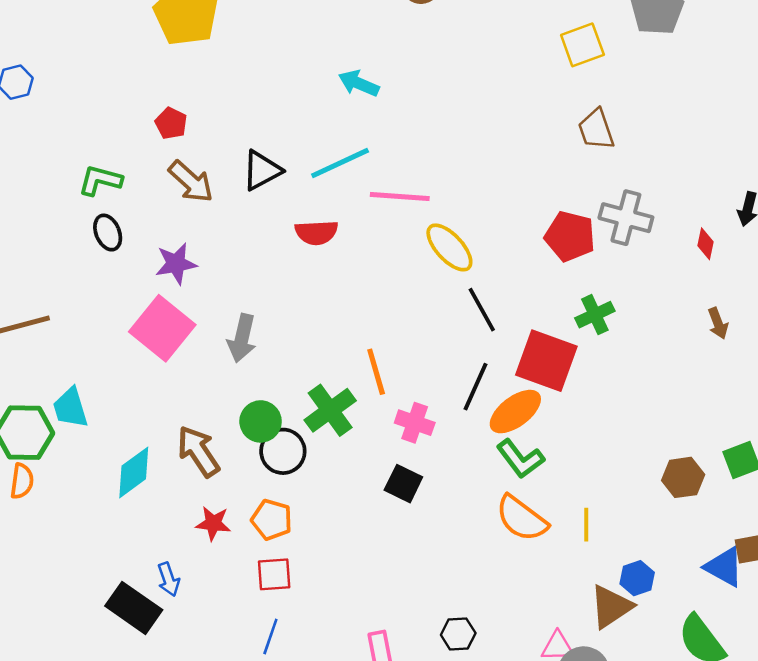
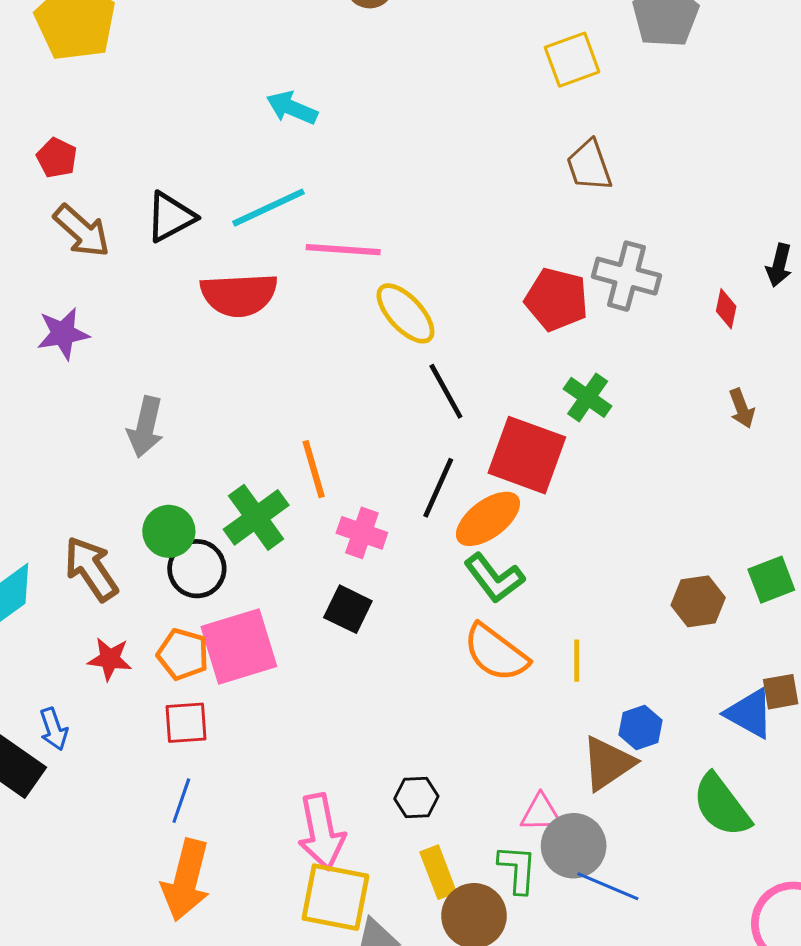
red semicircle: (316, 233) -> (239, 295), size x1.4
green cross: (595, 315) -> (588, 397), turned -30
pink square: (162, 328) -> (239, 647), moved, turned 34

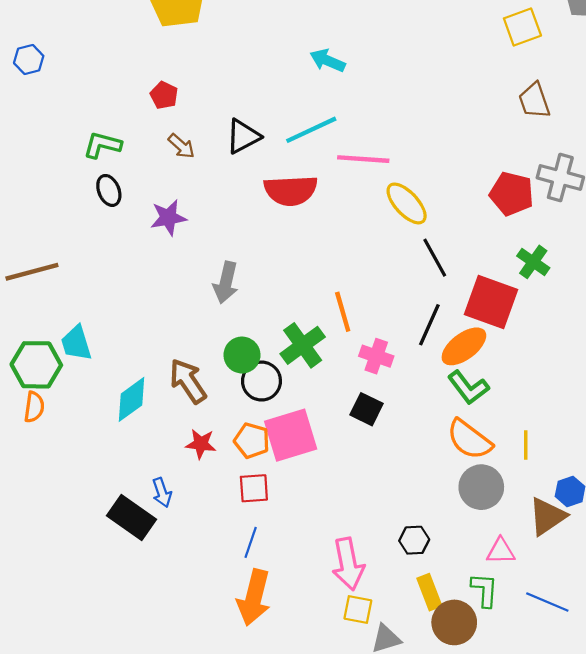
brown arrow: (82, 231) -> (181, 146), size x0.7
gray circle: (574, 846) -> (481, 487), moved
yellow square: (335, 897) -> (358, 609), size x0.6

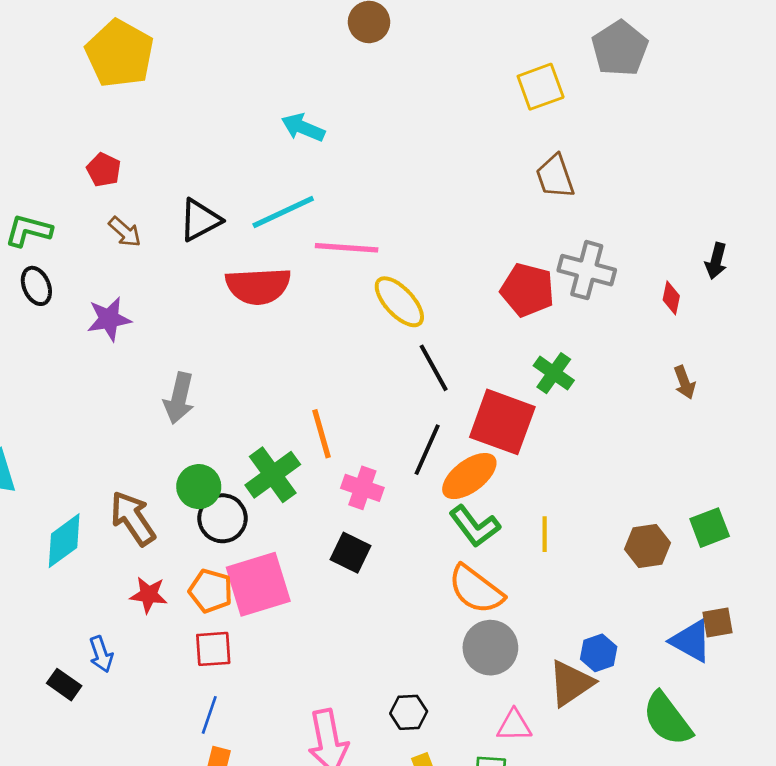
yellow line: (526, 445) -> (545, 534), moved
black rectangle: (132, 517) -> (64, 685), size x0.6

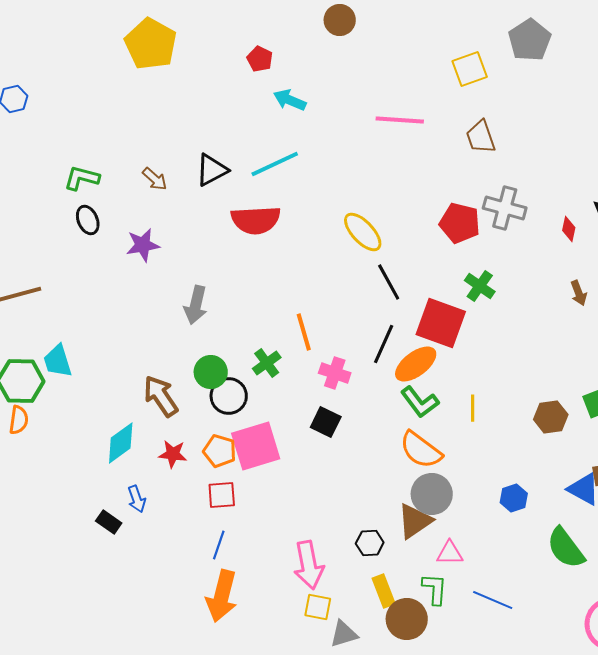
red pentagon: (104, 170) -> (260, 59), moved
pink line: (347, 248) -> (400, 120), moved
green cross: (273, 475) -> (267, 363), size x0.7
cyan diamond: (64, 541) -> (121, 443), moved
brown triangle: (571, 683) -> (415, 521), moved

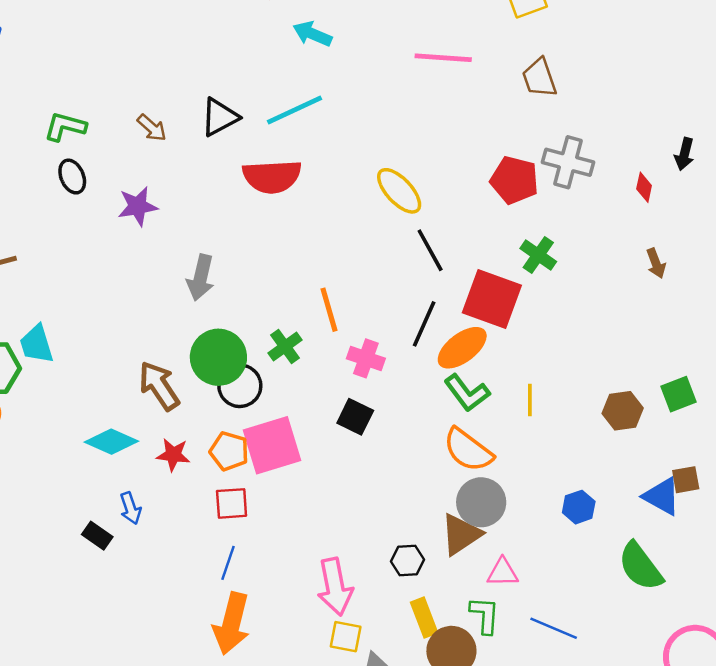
green circle: (211, 372) -> (218, 357), size x1.4
cyan diamond: (121, 443) -> (111, 442), turned 60

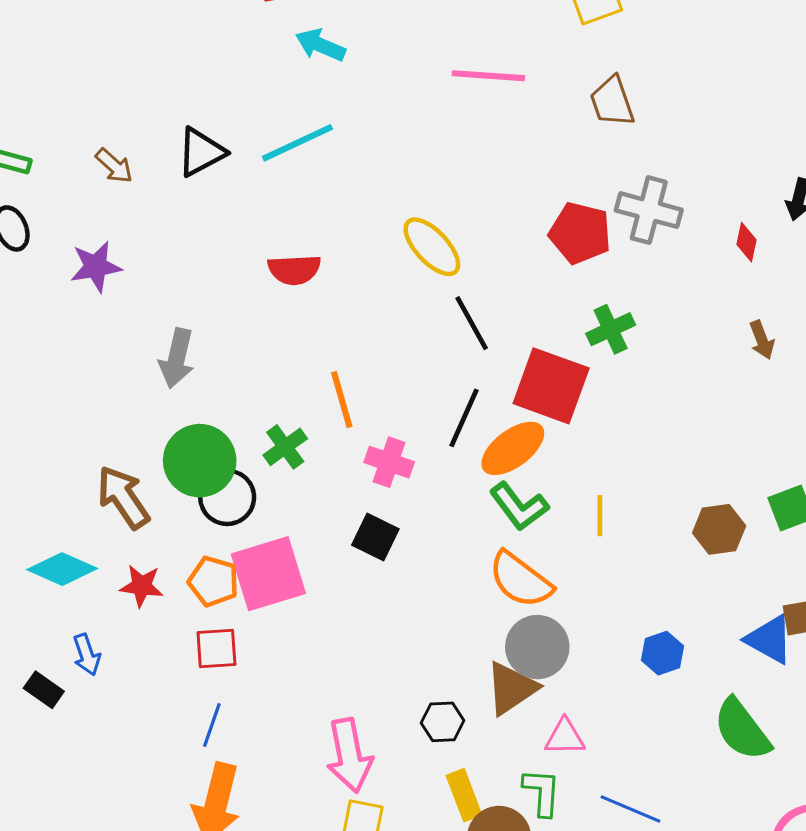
red semicircle: (272, 177) -> (294, 270), moved, size x0.7
green cross: (538, 255) -> (611, 329), turned 30

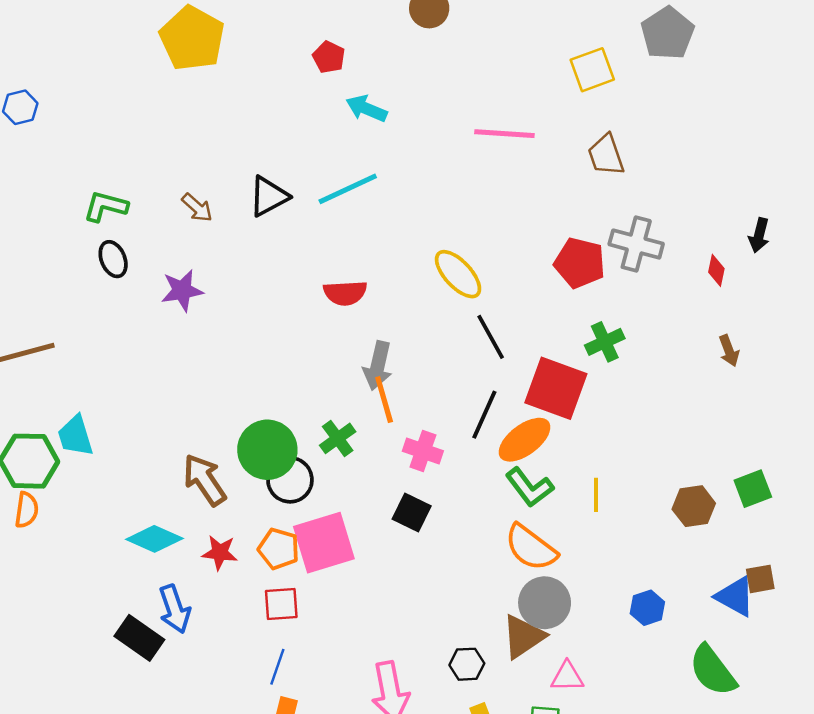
gray arrow: (177, 358) -> (378, 366), moved
blue arrow: (87, 655) -> (175, 609), size x1.4
black rectangle: (44, 690) -> (139, 638), size x1.5

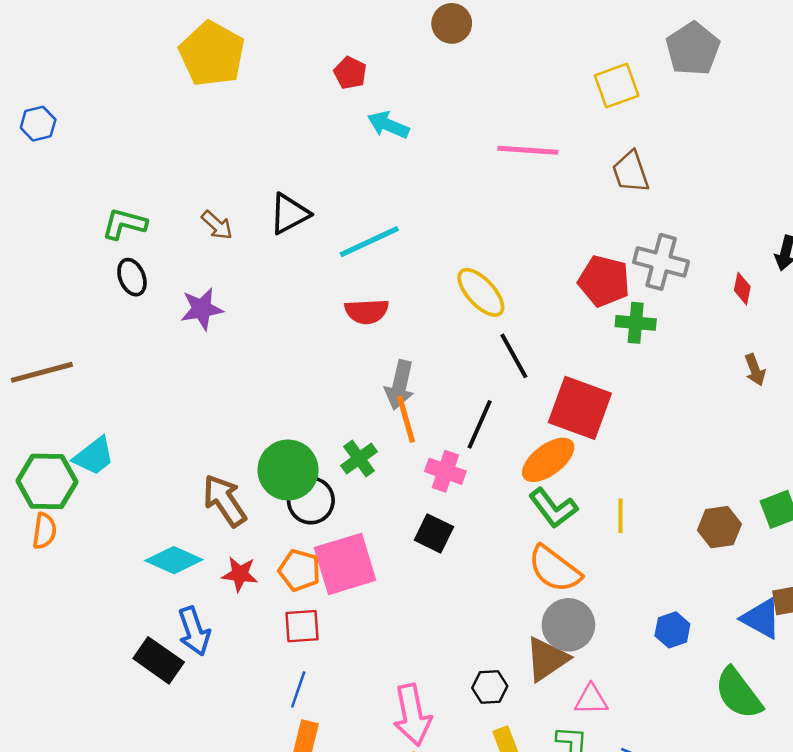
cyan line: (348, 189) -> (369, 242), moved
green cross: (605, 342) -> (636, 323), moved, turned 30
black line: (484, 415) -> (480, 424), moved
cyan trapezoid: (75, 436) -> (94, 456), turned -111

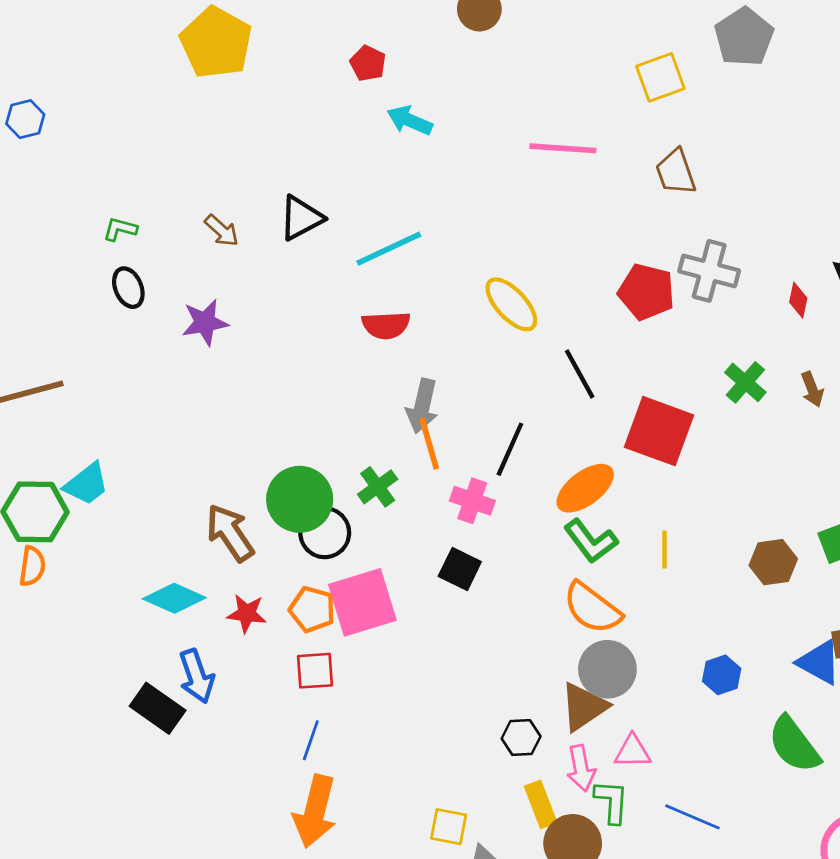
green L-shape: (124, 224) -> (120, 229), size x0.7
green cross: (636, 323) -> (745, 382), moved, turned 36
black line: (514, 356) -> (580, 374), moved
red square: (580, 408) -> (659, 431), moved
pink arrow: (412, 715) -> (581, 768), moved, size x0.7

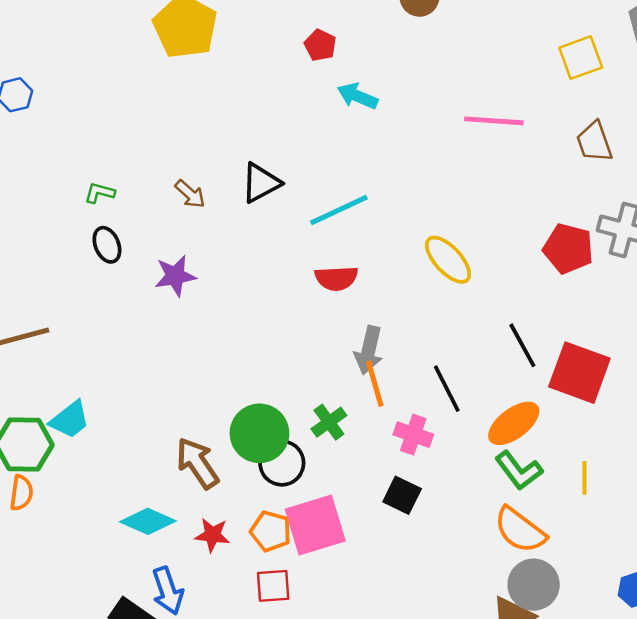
black line: (580, 374) -> (522, 345), moved
black line: (510, 449) -> (447, 389), turned -51

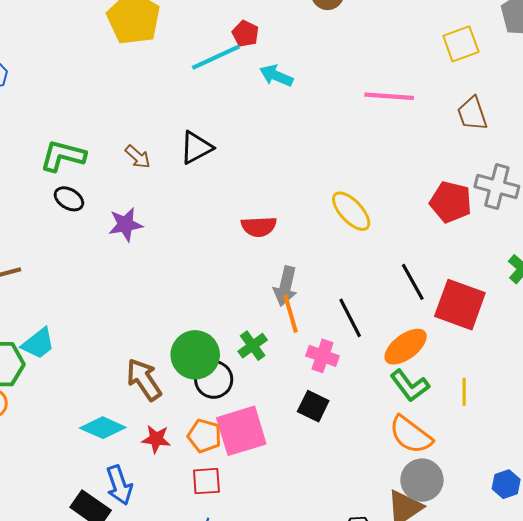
green L-shape: (100, 193) -> (63, 156), size x1.8
cyan line: (339, 210) -> (216, 57), moved
black ellipse: (107, 245) -> (69, 199), turned -36

